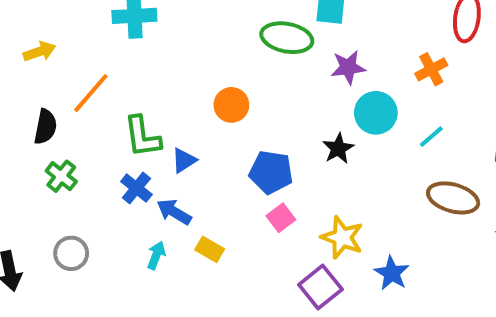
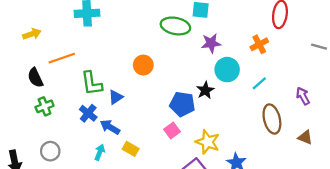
orange line: (91, 93) -> (62, 58), turned 30
black semicircle: (45, 127) -> (35, 78), turned 144
blue pentagon: (271, 172) -> (182, 104), moved
green cross: (61, 176) -> (45, 106), turned 30
brown ellipse: (453, 198) -> (272, 119), turned 60

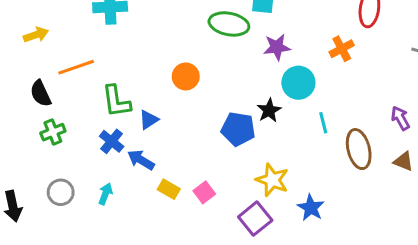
cyan line: (259, 83) -> (323, 123), moved, turned -63
pink square: (172, 130) -> (204, 192), moved
brown triangle: (305, 137) -> (403, 161), moved
cyan arrow: (100, 152) -> (105, 194), moved

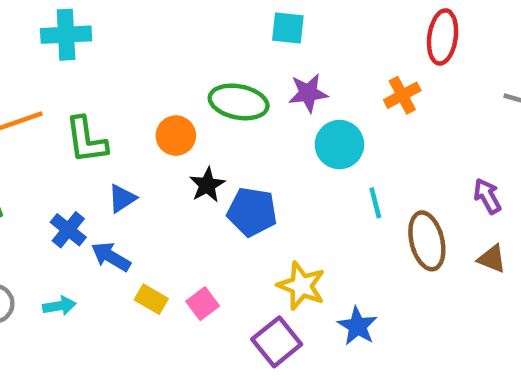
green ellipse: (229, 24) -> (239, 102), moved
green L-shape: (116, 101) -> (86, 140), moved
black star: (269, 110) -> (207, 185), moved
cyan arrow: (105, 194) -> (59, 306), turned 60

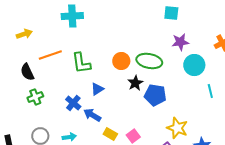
green ellipse: (239, 102) -> (149, 61), moved

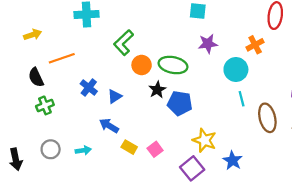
green L-shape: (81, 63) -> (124, 43), moved, turned 55
cyan circle: (194, 65) -> (236, 69), moved
blue cross: (73, 103) -> (89, 87), moved

